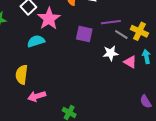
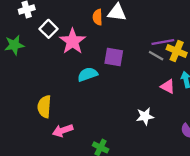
purple line: (111, 22) -> (163, 42), moved
cyan semicircle: (36, 41) -> (88, 74), moved
white star: (111, 53) -> (145, 116), moved

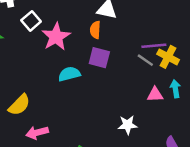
orange semicircle: (98, 17) -> (95, 30), moved
pink triangle: (168, 87) -> (155, 95), turned -35
yellow semicircle: (44, 107) -> (19, 105), turned -145

